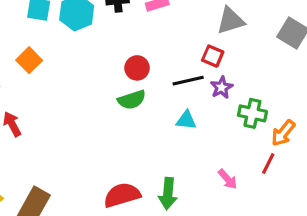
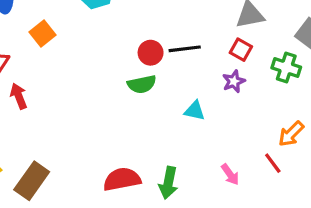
red square: (213, 56) -> (241, 50), moved
black line: (188, 81) -> (185, 49), moved
green cross: (252, 113) -> (286, 67), moved
red line: (268, 164) -> (273, 163), turned -70

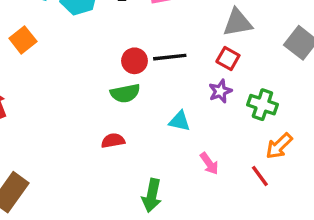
green cross: (286, 67) -> (262, 105), moved
pink arrow: (230, 174) -> (209, 164), moved
red semicircle: (122, 179) -> (113, 141), moved, size x0.6

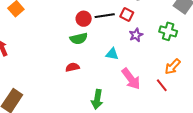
red square: (228, 58) -> (127, 15), moved
green cross: (262, 105) -> (168, 31), moved
pink arrow: (209, 164) -> (131, 79), size x1.6

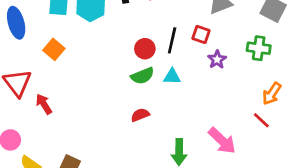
black line: (105, 16) -> (172, 40), turned -60
cyan triangle: (112, 54) -> (172, 77), moved
pink arrow: (131, 79) -> (222, 141), moved

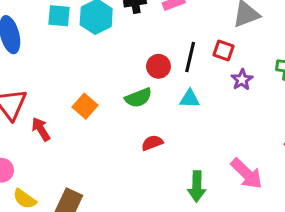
orange square: (54, 49) -> (85, 106), moved
green semicircle: (143, 76) -> (138, 98), moved

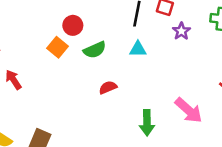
red circle: (158, 66) -> (73, 25), moved
orange square: (85, 106) -> (58, 47), moved

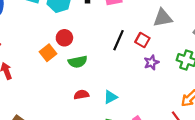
cyan triangle: (138, 49) -> (110, 97), moved, turned -40

